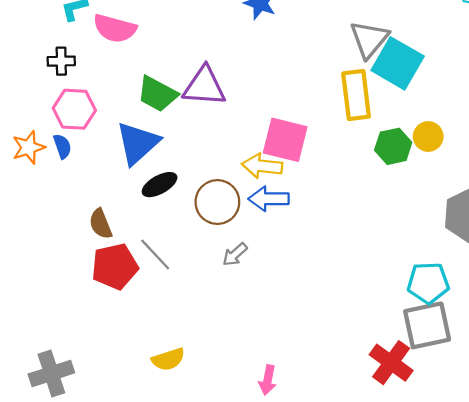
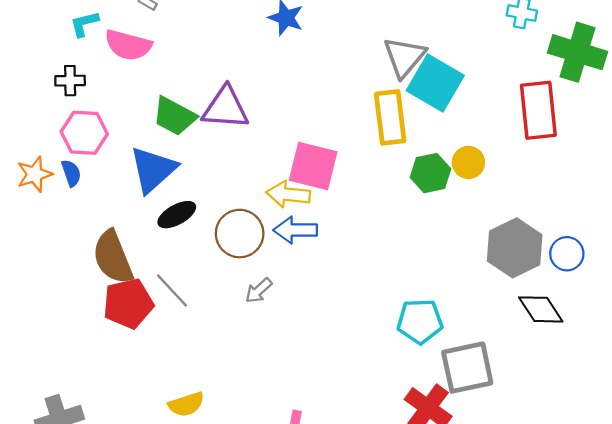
brown semicircle: (101, 224) -> (113, 257), size x1.6
cyan pentagon: (428, 283) -> (420, 321), moved

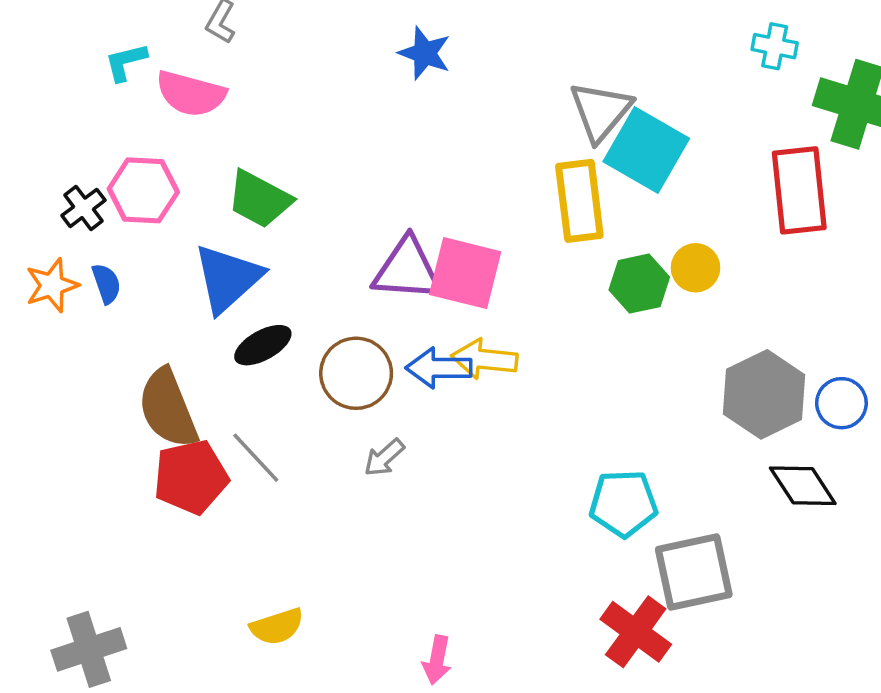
black cross: (70, 81) -> (84, 208), moved, turned -36
purple triangle: (225, 108) -> (407, 270), moved
pink hexagon: (84, 133) -> (143, 190), moved
yellow arrow: (288, 194) -> (484, 359), moved

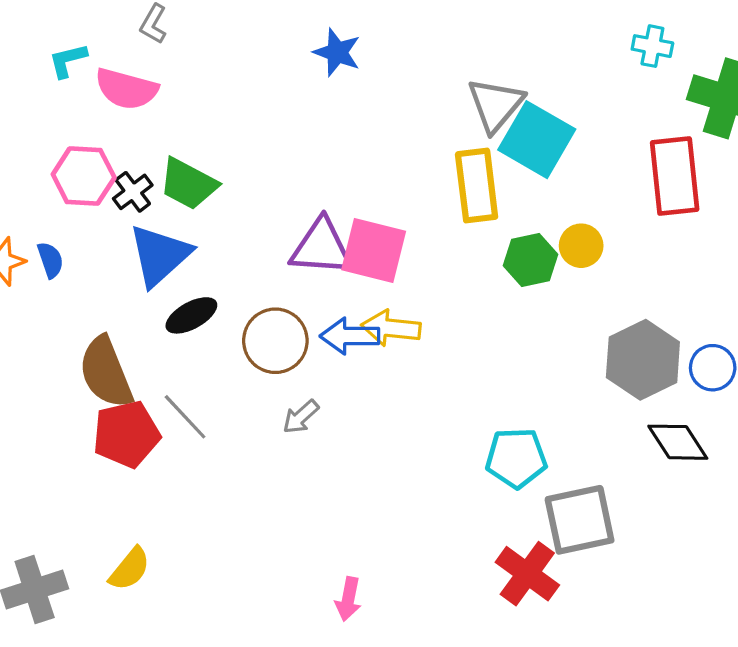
black cross: (84, 208) -> (133, 192), moved
yellow semicircle: (277, 627) -> (130, 569), moved, turned -33

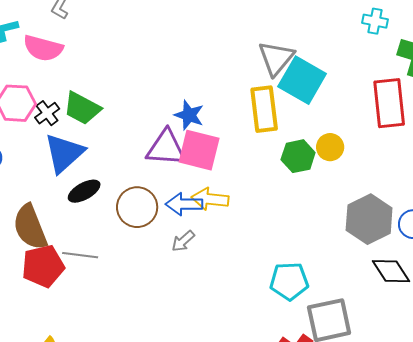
blue star: (337, 52) -> (189, 115), moved
gray line: (185, 417) -> (80, 255), turned -40
gray arrow: (301, 417) -> (183, 241), moved

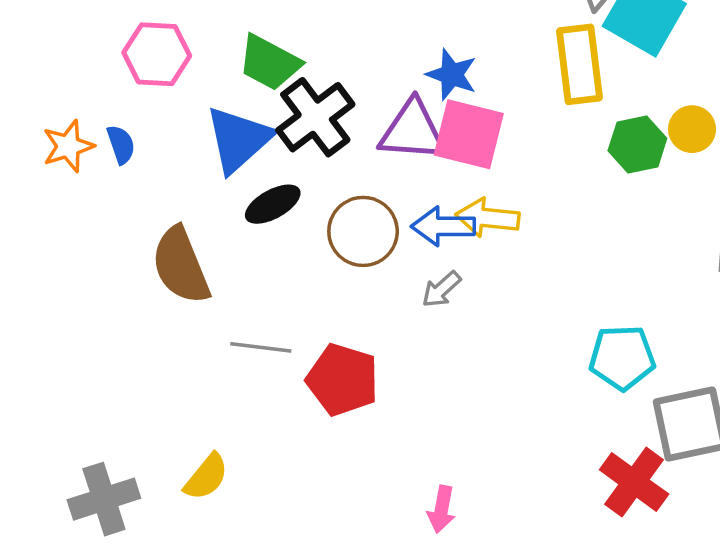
black cross: (47, 113) -> (315, 117), moved, size x1.8
gray line: (80, 255) -> (261, 347), moved
red pentagon: (43, 266) -> (343, 380), moved, turned 30

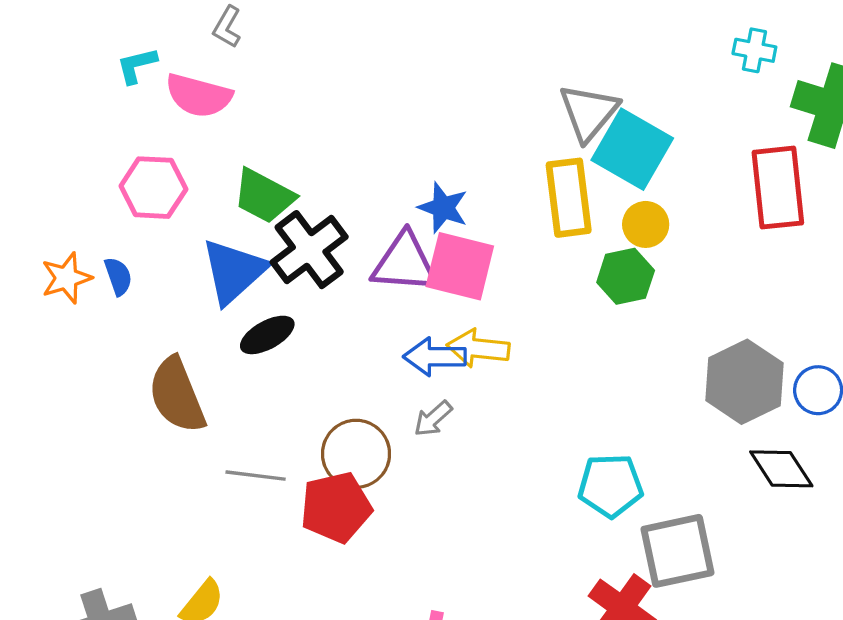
yellow circle: (692, 129) -> (646, 224), moved
brown circle: (363, 231) -> (356, 454), moved
red pentagon: (343, 380) -> (336, 507), turned -30

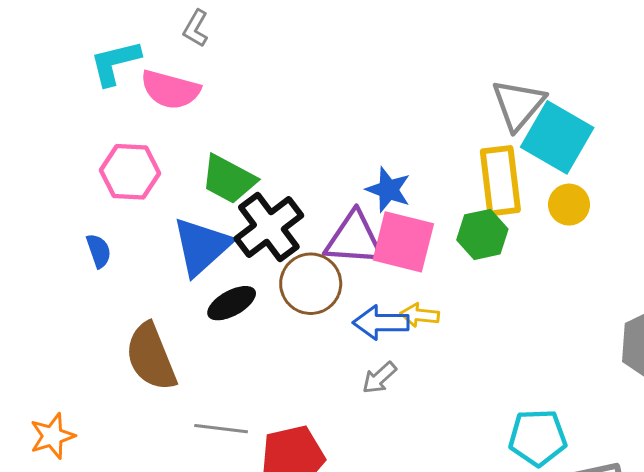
cyan L-shape: (137, 65) -> (115, 63), size x1.4
green hexagon: (626, 276) -> (482, 234), moved
orange star: (66, 278) -> (52, 436), moved
yellow arrow: (478, 348) -> (420, 315), size x0.7
brown circle: (356, 454) -> (311, 284), moved

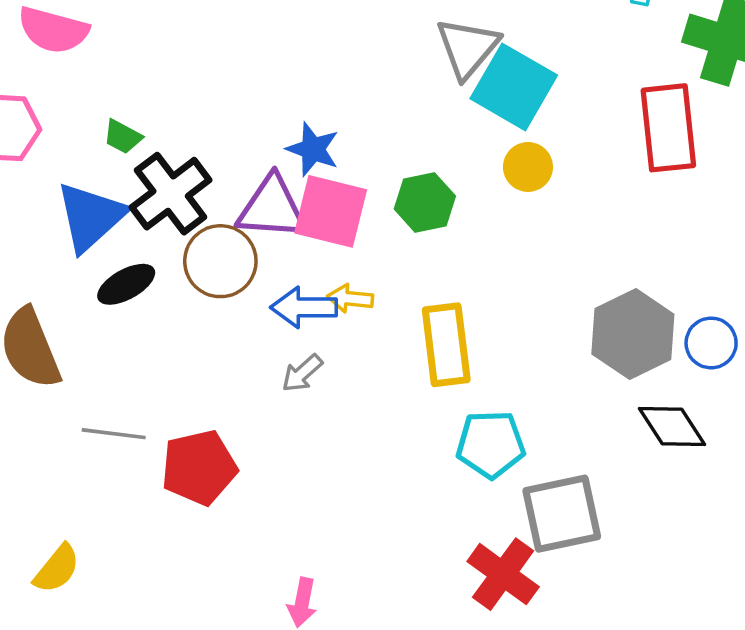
green trapezoid: (229, 179) -> (123, 137), size x0.6
yellow rectangle: (500, 181) -> (446, 345), moved

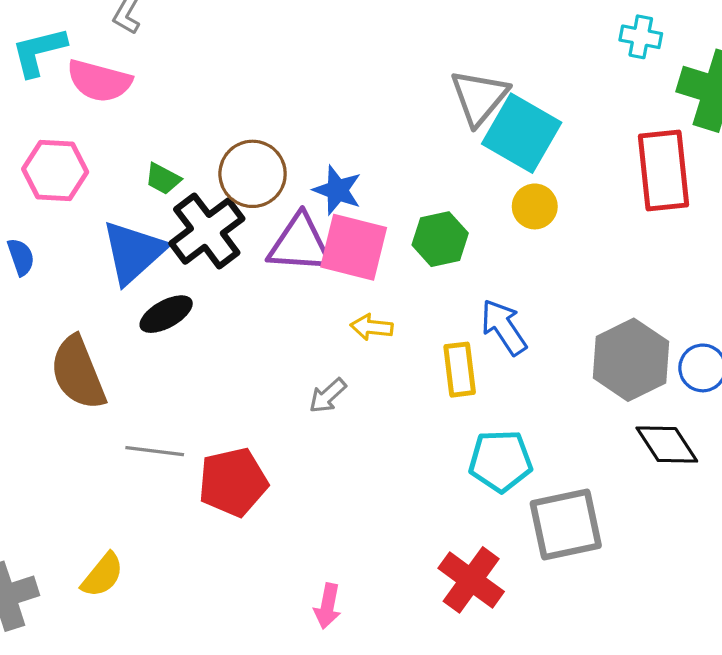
brown circle: (220, 261) -> (253, 174), moved
blue arrow: (304, 307) -> (504, 327), moved, turned 56
yellow rectangle: (446, 345) -> (460, 370), size x0.7
red cross: (503, 574) -> (471, 580), moved

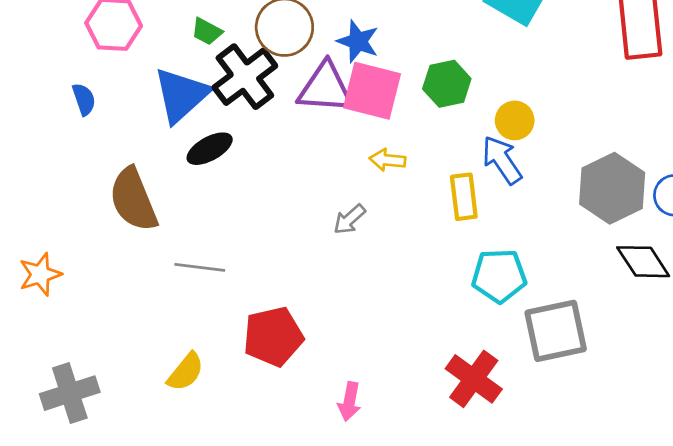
yellow circle: (535, 206) -> (515, 120), moved
red pentagon: (233, 482) -> (273, 337), moved
yellow semicircle: (102, 575) -> (186, 372), moved

